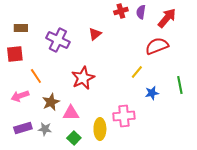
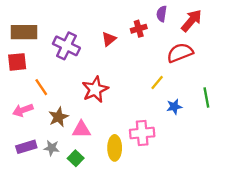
red cross: (121, 11) -> (139, 29), moved
brown rectangle: (21, 28) -> (24, 32), size x1.6
green square: (74, 138) -> (76, 158), moved

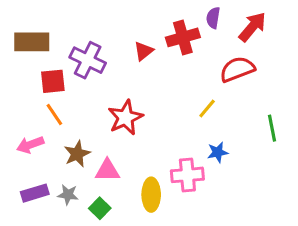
red cross: (139, 29) -> (183, 37), size x1.5
red square: (17, 62) -> (53, 81), moved
blue star: (174, 107) -> (218, 152), moved

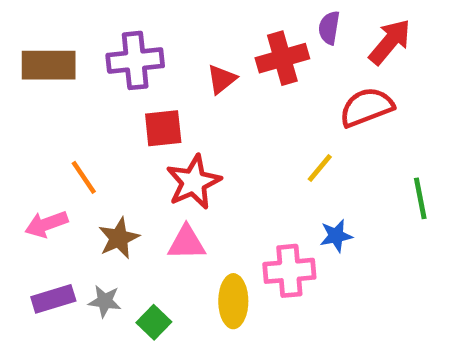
purple cross: (88, 60) -> (135, 60), moved, turned -32
red square: (53, 81) -> (163, 128), moved
pink triangle: (107, 170) -> (187, 243), moved

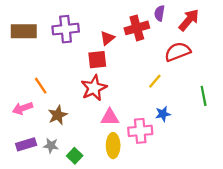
red square: (163, 128) -> (97, 60), moved
pink triangle: (187, 243) -> (110, 117), moved

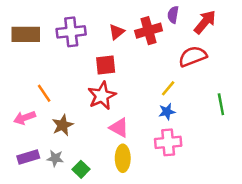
red triangle: (107, 38) -> (117, 32), moved
blue star: (163, 114) -> (167, 112), moved
pink triangle: (110, 117) -> (119, 128), turned 30
pink cross: (140, 131) -> (168, 142), moved

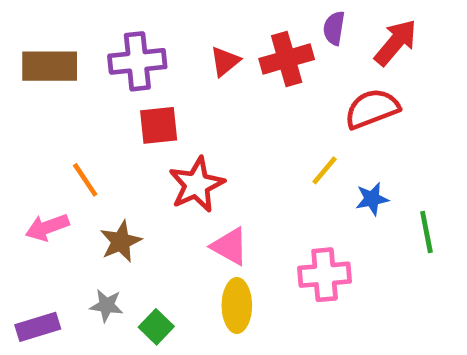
red square: (106, 65) -> (159, 125), moved
green line: (221, 104) -> (426, 232), moved
blue star: (167, 112) -> (372, 199), moved
purple rectangle: (28, 157) -> (38, 327), moved

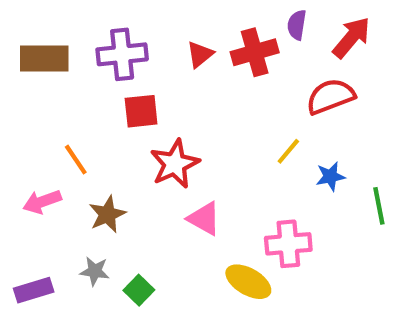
yellow ellipse: (237, 305) -> (248, 282), moved, turned -60

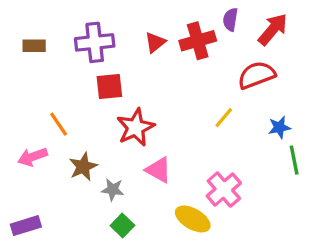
brown rectangle: (44, 59) -> (34, 46), size x0.6
blue star: (330, 176) -> (279, 127), moved
pink cross: (288, 244) -> (224, 190), turned -36
gray star: (95, 271) -> (113, 190), moved
green square: (139, 290) -> (122, 226), moved

